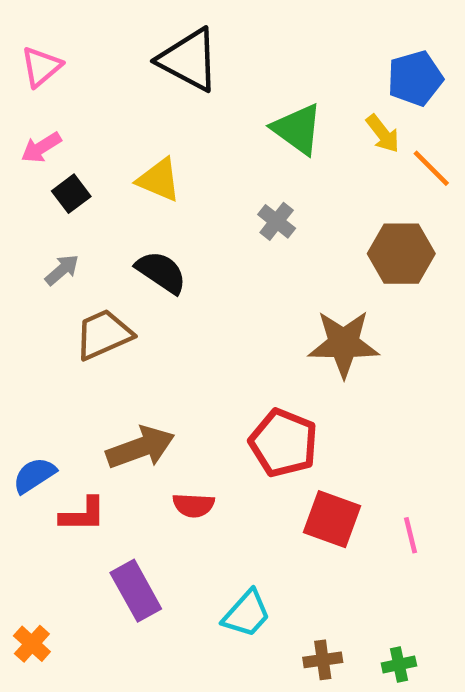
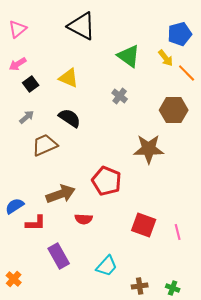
red pentagon: (284, 443) -> (107, 181), moved
green cross: (399, 665) -> (173, 288), turned 32

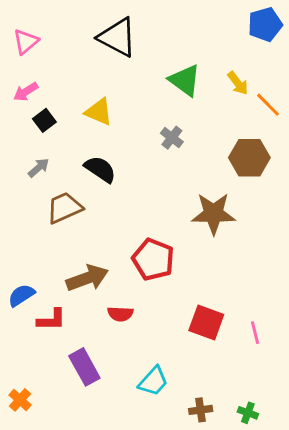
blue pentagon: (180, 34) -> (265, 24), moved

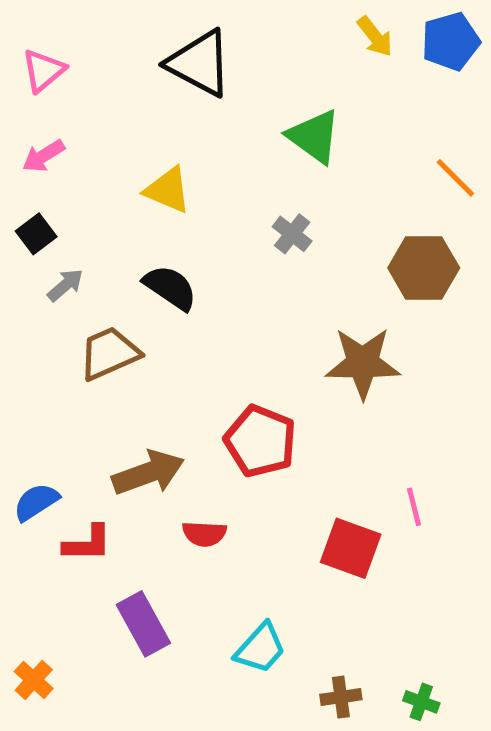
yellow arrow: (238, 83) -> (375, 36), moved
black square: (44, 120) -> (36, 234), moved
pink line: (255, 333) -> (414, 507), moved

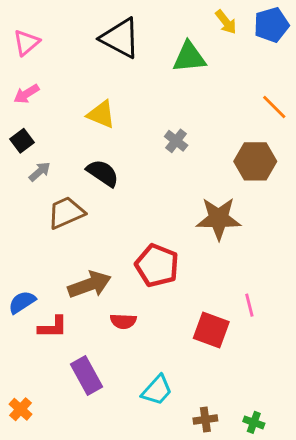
green triangle: (314, 136) -> (189, 57), moved, turned -42

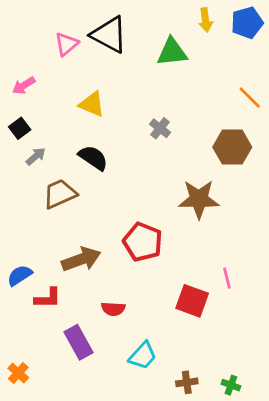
yellow arrow: (226, 22) -> (206, 20), turned 30
pink triangle: (26, 42) -> (66, 44), moved
red semicircle: (123, 321) -> (113, 309), moved

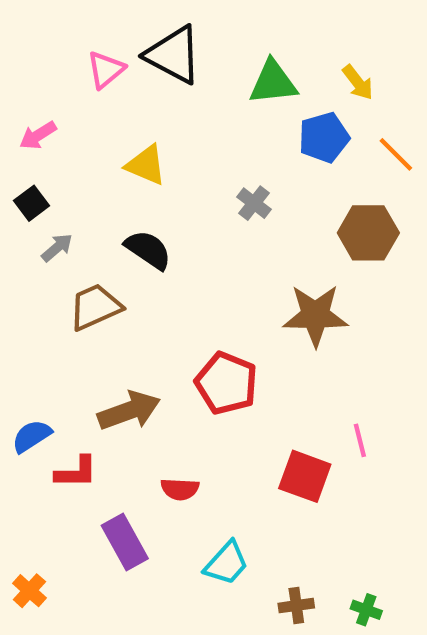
yellow arrow: (206, 20) -> (358, 82), moved, turned -30
blue pentagon: (247, 23) -> (324, 137), moved

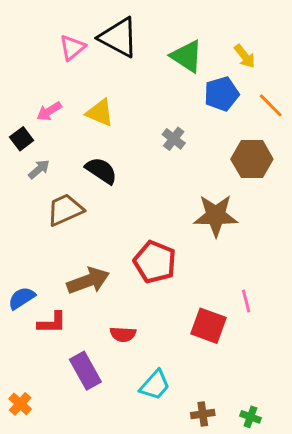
green triangle: (273, 82) -> (187, 56), turned 39
pink arrow: (38, 135) -> (49, 111), moved

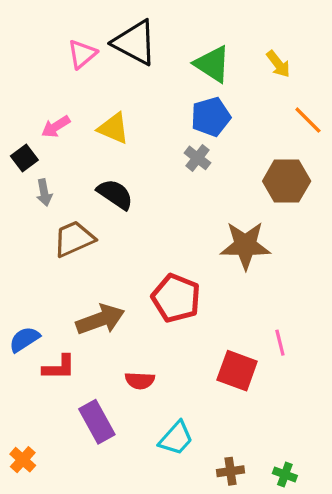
blue pentagon: (221, 94) -> (211, 117), moved
gray arrow: (39, 169) -> (44, 193), turned 120

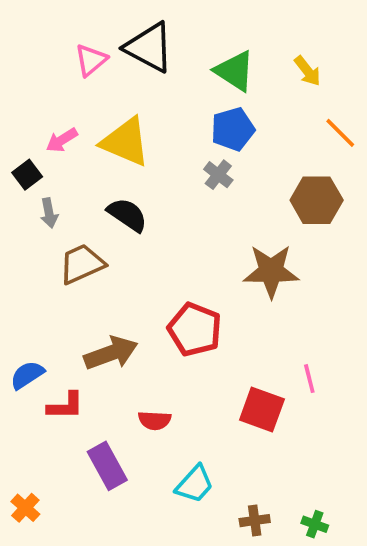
yellow triangle: (113, 128) -> (125, 142), size x1.4

